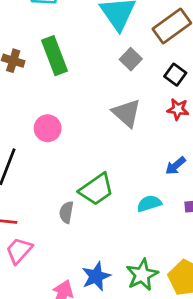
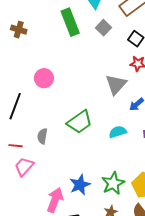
green rectangle: (54, 56) -> (70, 22), moved
gray triangle: (127, 113) -> (116, 84), moved, turned 30
gray semicircle: (66, 212) -> (42, 136), moved

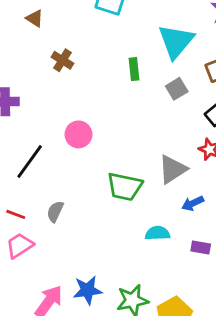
green rectangle: (70, 22) -> (134, 69), size x0.6
green trapezoid: (80, 122) -> (125, 187), moved, turned 32

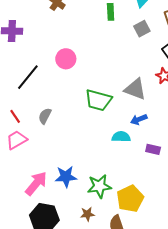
gray triangle: (173, 169) -> (135, 89), turned 50
blue arrow: (193, 203) -> (139, 119), moved
red line: (16, 214) -> (15, 116), turned 32

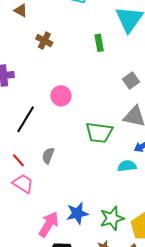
gray square: (142, 29) -> (131, 81), moved
pink trapezoid: (17, 140) -> (23, 184), turned 70

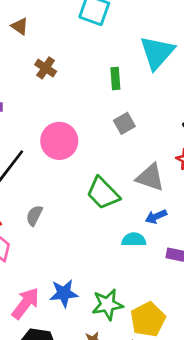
gray square: (131, 81) -> (124, 123), moved
pink circle: (61, 96) -> (59, 141), size x1.4
green trapezoid: (99, 133) -> (103, 193), turned 32

